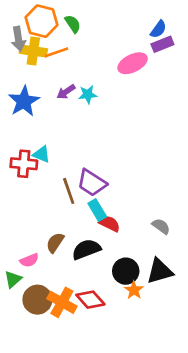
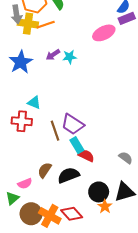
red cross: (24, 164) -> (22, 121), moved

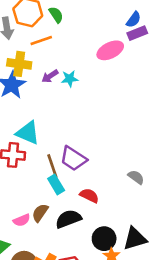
yellow cross: (28, 24) -> (19, 64), moved
cyan triangle: (34, 103) -> (28, 133), size x1.5
cyan rectangle: (77, 145) -> (56, 184), moved
gray semicircle: (126, 158) -> (136, 177), moved
pink semicircle: (25, 184) -> (22, 220), moved

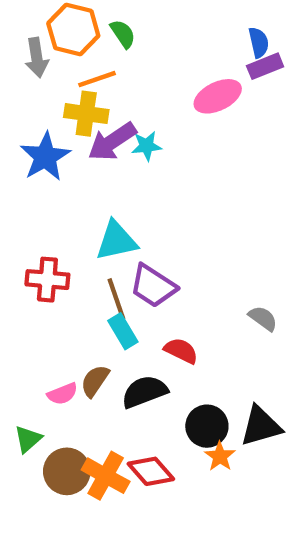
blue semicircle: (134, 20) -> (259, 42), turned -49
yellow cross: (19, 64) -> (86, 114), moved
purple arrow: (50, 76) -> (112, 142), size x1.6
cyan triangle: (28, 133) -> (116, 241), moved, turned -35

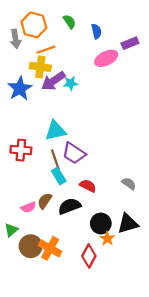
green semicircle: (123, 34) -> (69, 22), moved
blue semicircle: (259, 42) -> (96, 31), moved
gray semicircle: (263, 318) -> (129, 184), moved
red diamond: (151, 471) -> (89, 256), moved, turned 70

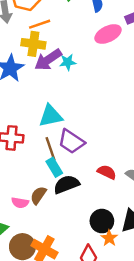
red semicircle: (88, 186) -> (107, 172), moved
black semicircle: (69, 206) -> (66, 184), moved
pink semicircle: (28, 207) -> (20, 203), turned 32

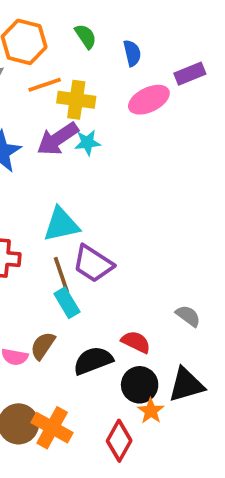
yellow cross: (33, 44) -> (76, 100), moved
red semicircle: (107, 172) -> (136, 342), moved
black semicircle: (66, 184) -> (93, 361), moved

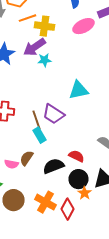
cyan star: (87, 143) -> (44, 60), moved
cyan triangle: (61, 225) -> (78, 90), moved
orange cross: (52, 428) -> (46, 202), moved

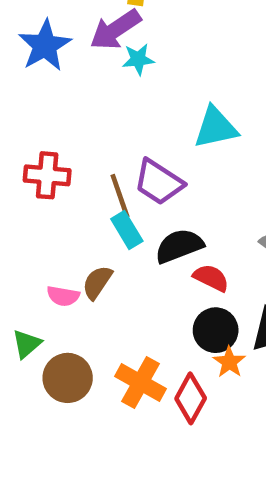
black semicircle: (54, 166) -> (179, 246), moved

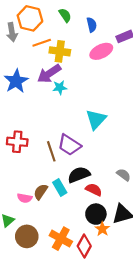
cyan triangle: (216, 128) -> (96, 119), turned -35
cyan rectangle: (127, 230) -> (60, 187), moved

